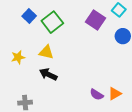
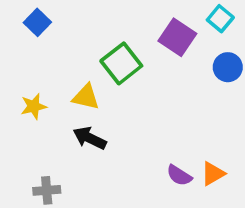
blue square: (29, 16) -> (37, 22), moved
green square: (52, 22) -> (121, 63), moved

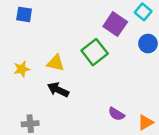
blue square: (37, 22) -> (24, 14), turned -35
green square: (121, 63) -> (95, 52), moved
orange triangle: (213, 174) -> (146, 122), moved

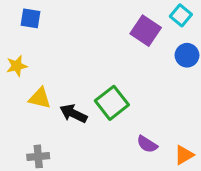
green square: (95, 52) -> (112, 103), moved
yellow triangle: (56, 63) -> (40, 98), moved
yellow star: (22, 69) -> (17, 66), moved

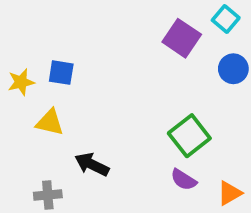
blue square: (31, 18) -> (61, 73), moved
green square: (112, 103) -> (189, 136), moved
black arrow: (73, 114) -> (92, 164), moved

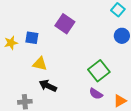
purple square: (182, 38) -> (65, 24), moved
yellow triangle: (50, 122) -> (40, 64), moved

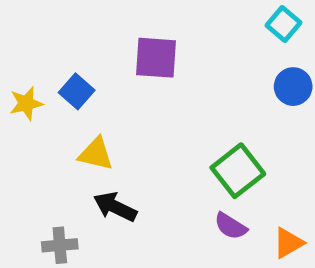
purple square: (65, 24) -> (156, 58), turned -30
blue square: (32, 38) -> (77, 91), turned 32

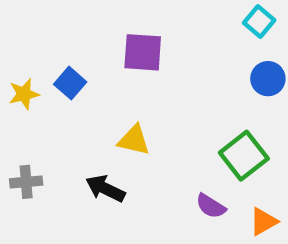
yellow triangle: (96, 154) -> (134, 140), moved
green square: (238, 171) -> (244, 156), moved
gray cross: (60, 245) -> (26, 182), moved

